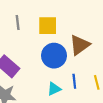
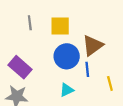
blue line: (74, 81) -> (87, 69), moved

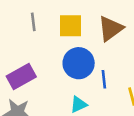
brown triangle: (93, 45) -> (111, 29), moved
purple rectangle: (20, 67) -> (21, 77), turned -70

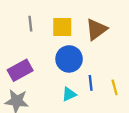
blue line: (104, 79) -> (91, 83), moved

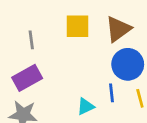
gray line: (30, 24) -> (31, 40), moved
blue circle: (69, 59) -> (128, 64), moved

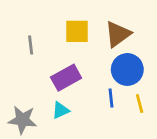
purple rectangle: (27, 78) -> (66, 78), moved
cyan triangle: (86, 106) -> (61, 110), moved

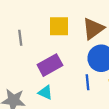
cyan triangle: (61, 110) -> (45, 92), turned 49

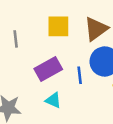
blue line: (88, 82) -> (80, 75), moved
cyan triangle: (45, 92) -> (53, 100), moved

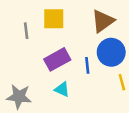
yellow square: (58, 26) -> (54, 19), moved

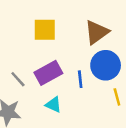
gray line: (26, 31) -> (18, 79), moved, turned -35

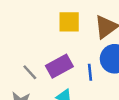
yellow square: (45, 30) -> (69, 22), moved

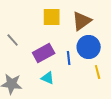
gray line: (30, 72) -> (13, 40), moved

